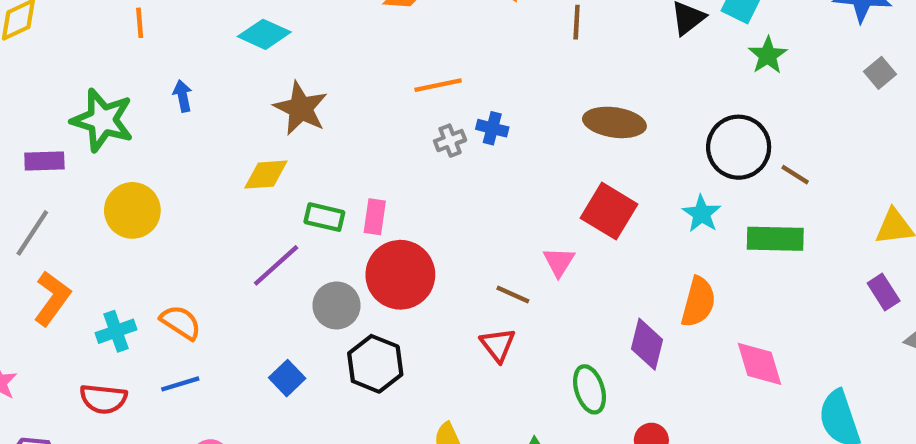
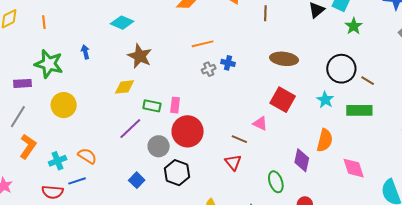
orange line: (140, 23) -> (44, 22), moved
pink triangle: (559, 262) -> (260, 124), turned -35
blue line: (180, 384) -> (77, 181), moved

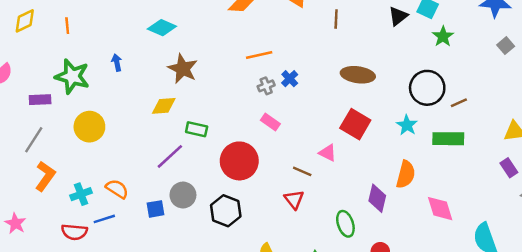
blue cross: (228, 63) -> (290, 79), turned 32
brown line: (368, 81) -> (459, 103), turned -56
pink rectangle: (175, 105) -> (270, 122), moved, turned -63
gray circle: (159, 146) -> (183, 195), moved
blue square: (137, 180) -> (156, 209), moved, turned 35

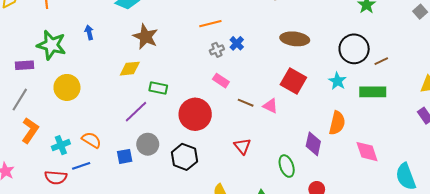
brown line: (302, 171) -> (246, 103), moved

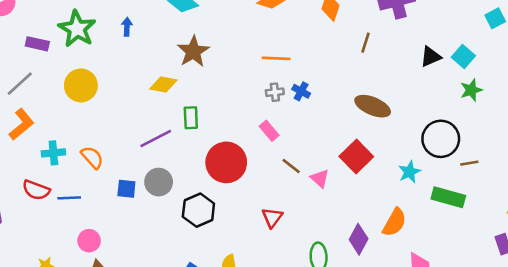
blue cross: (237, 43) -> (301, 91), turned -32
green rectangle: (158, 88) -> (191, 118), turned 60
blue line: (81, 166) -> (69, 198), moved

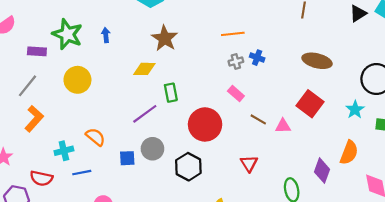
blue arrow: (127, 27) -> (106, 35), moved
cyan cross: (53, 153) -> (64, 151), moved
pink triangle: (320, 178) -> (283, 126), turned -35
red semicircle: (36, 190) -> (41, 178), moved

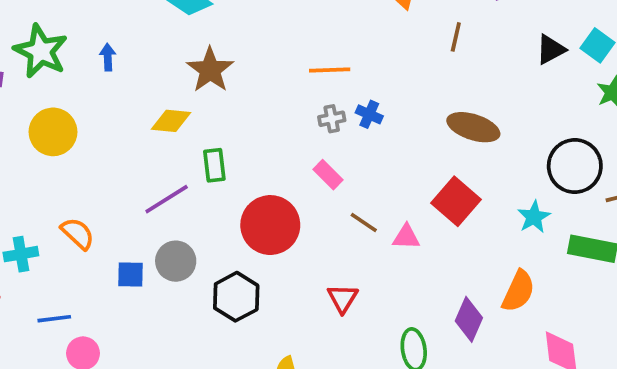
blue line: (82, 173) -> (54, 319), moved

